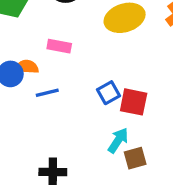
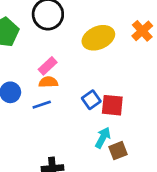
pink rectangle: (59, 46) -> (48, 66), turned -48
orange semicircle: (27, 67) -> (48, 82), moved

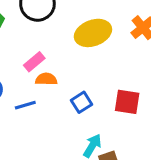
orange semicircle: (48, 82) -> (46, 79), moved
red square: (112, 105) -> (127, 102), moved

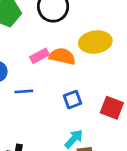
orange semicircle: (46, 79) -> (62, 56), moved, size x1.4

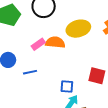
blue square: (73, 100) -> (67, 86), moved, turned 32

